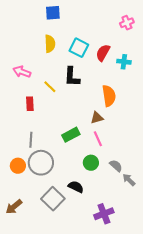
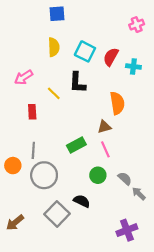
pink arrow: (22, 72) -> (24, 77), turned -54
orange circle: (18, 166) -> (13, 166), moved
purple cross: (104, 214) -> (127, 230), moved

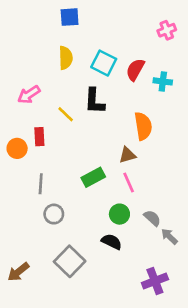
orange circle: (13, 166) -> (17, 148), moved
gray circle: (44, 175) -> (54, 214), size x0.6
black semicircle: (82, 201) -> (112, 242), moved

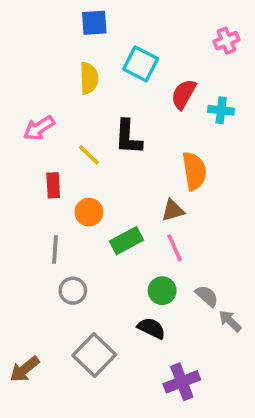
cyan square: (104, 63) -> (141, 64), moved
orange circle: (17, 148) -> (89, 212), moved
purple cross: (155, 281) -> (182, 382), moved

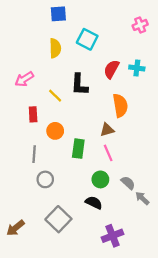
red semicircle: (184, 94) -> (111, 69), moved
green rectangle: (126, 241) -> (78, 149), turned -54

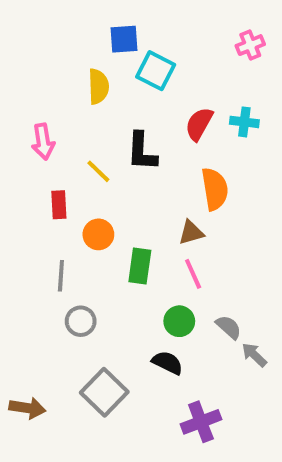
blue square: (58, 14) -> (124, 39), moved
pink arrow: (24, 79) -> (43, 142), turned -66
brown arrow: (15, 228) -> (27, 408), turned -132

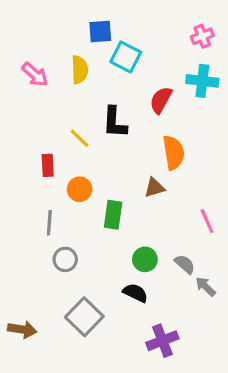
cyan cross: (244, 122) -> (202, 81), moved, size x1.4
pink arrow: (43, 142) -> (35, 74), moved, turned -40
pink line: (193, 274) -> (207, 221), moved

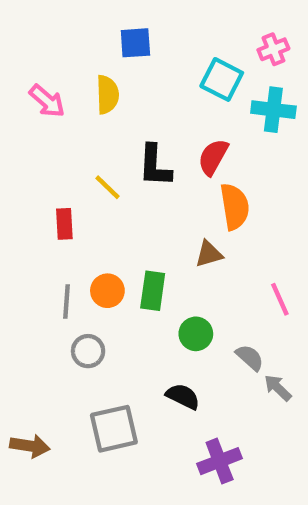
cyan square: (126, 57) -> (222, 79), moved
red semicircle: (161, 100) -> (213, 157), moved
orange circle: (80, 189) -> (107, 291), moved
green circle: (145, 259) -> (196, 334), moved
gray square: (84, 317) -> (114, 429), turned 33

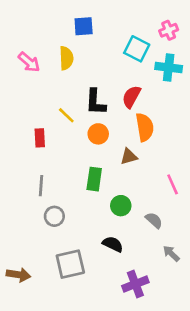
orange circle: (107, 291) -> (98, 134), moved
gray arrow: (278, 388) -> (171, 253), moved

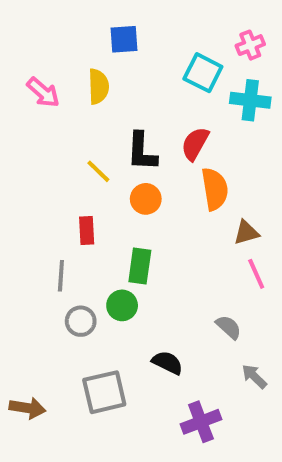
red rectangle: (40, 138) -> (87, 230), moved
brown triangle: (129, 156) -> (246, 232), moved
green circle: (121, 206) -> (122, 305), moved

